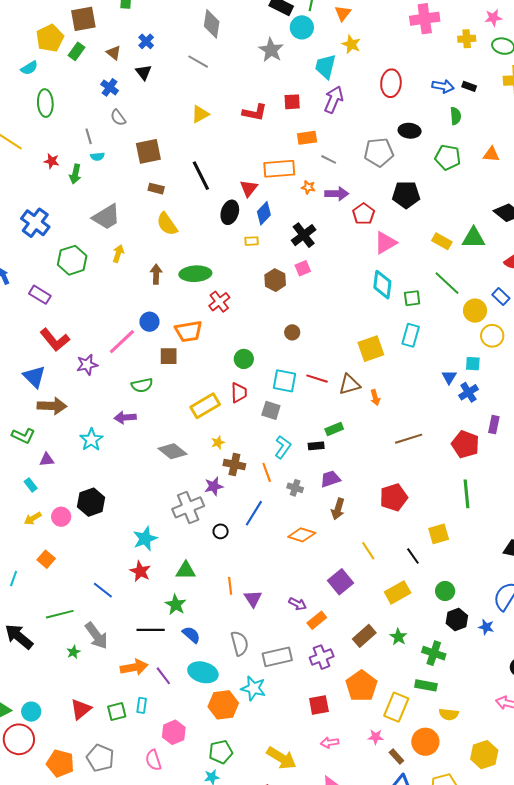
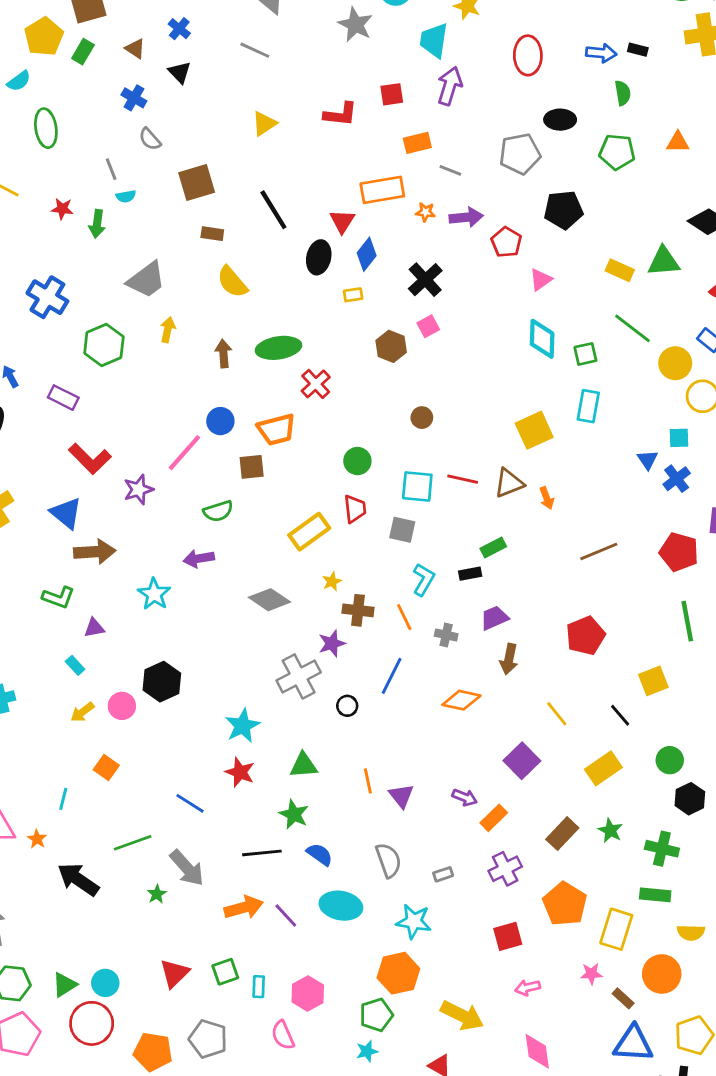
pink triangle: (385, 243) -> (541, 280), size x0.7
gray rectangle: (277, 657) -> (443, 874), size x0.5
cyan rectangle: (142, 705) -> (259, 987), moved
orange hexagon: (223, 705) -> (398, 973), moved

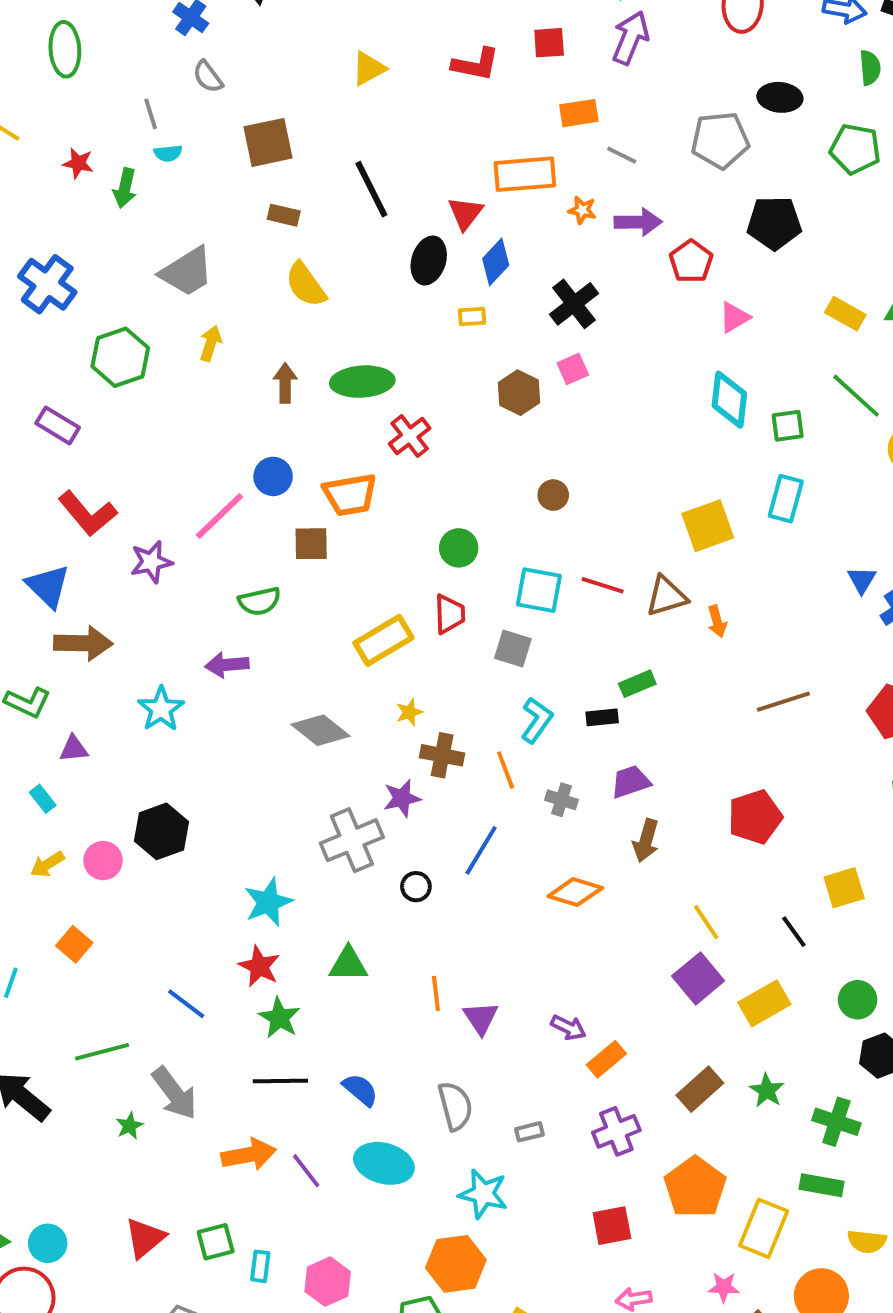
purple square: (522, 761) -> (698, 978), moved
green star: (294, 814) -> (279, 1018), moved

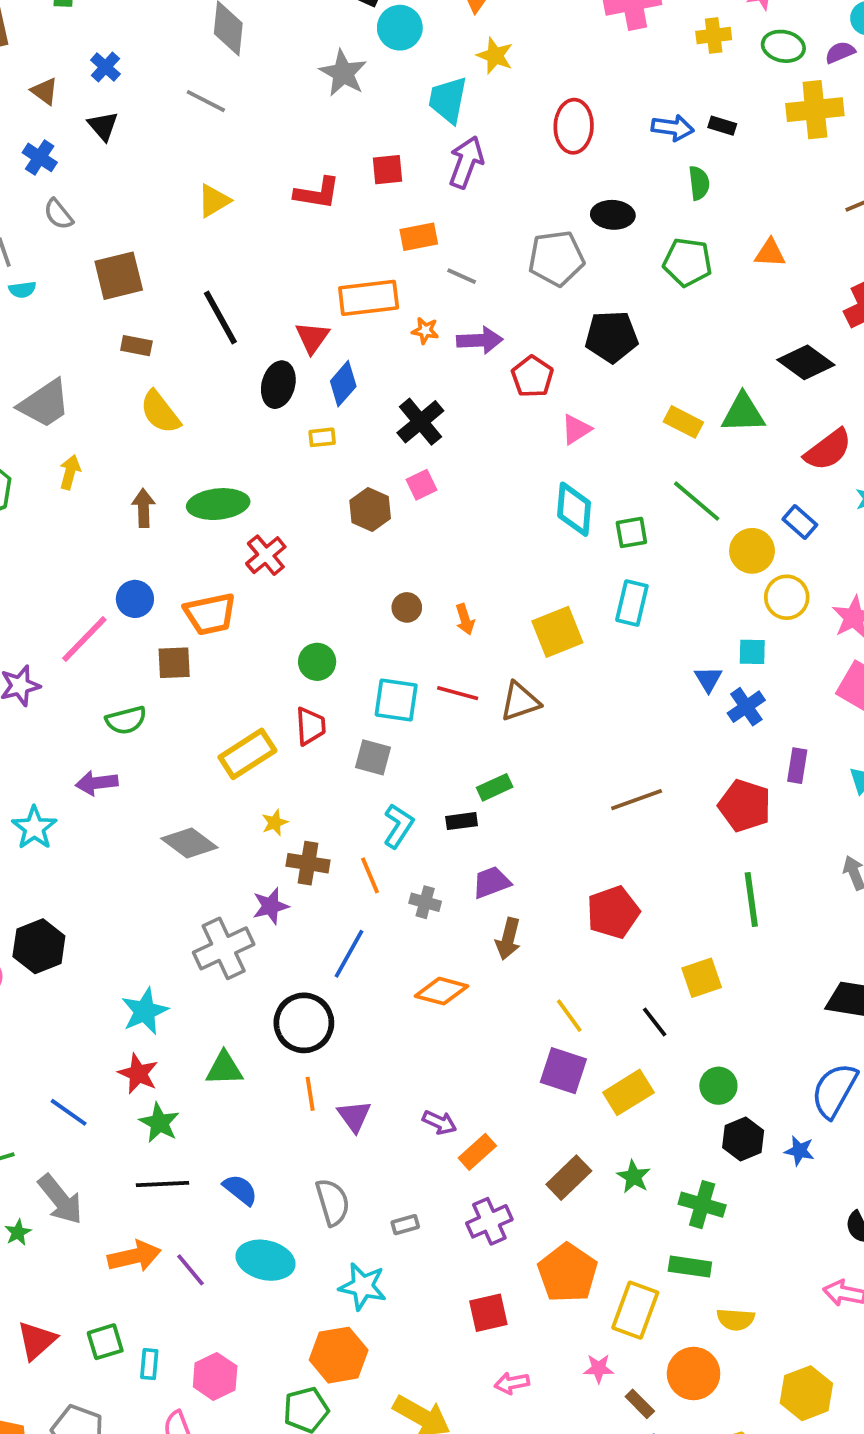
orange arrow: (717, 621) -> (465, 619), moved
black circle: (416, 887) -> (304, 1023), moved, size x2.0
purple square: (698, 978) -> (563, 1071), turned -30

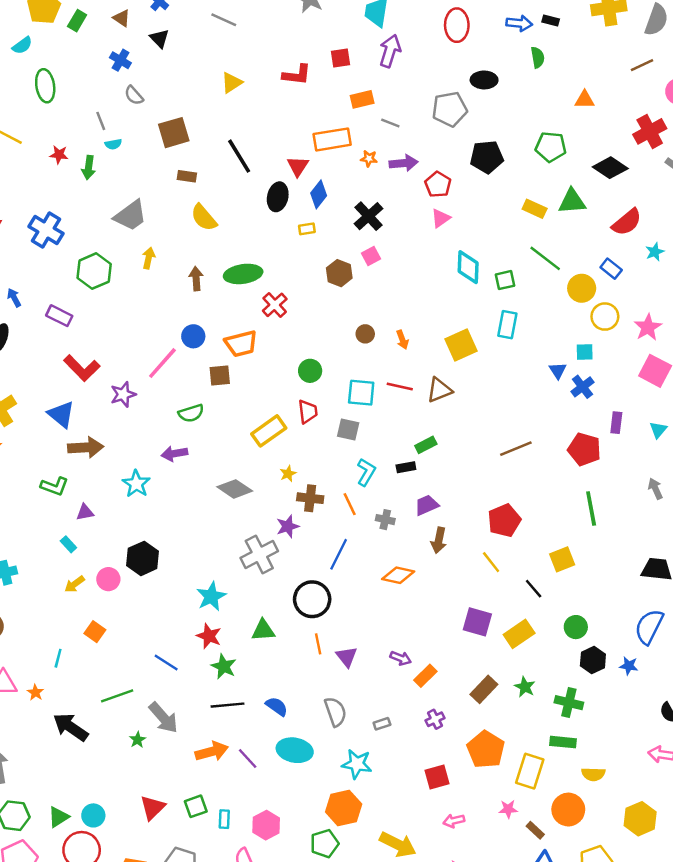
green pentagon: (687, 262) -> (551, 147), moved
pink triangle: (576, 429) -> (441, 218), moved
yellow line: (569, 1016) -> (491, 562), moved
purple cross: (489, 1221) -> (435, 719), size x0.7

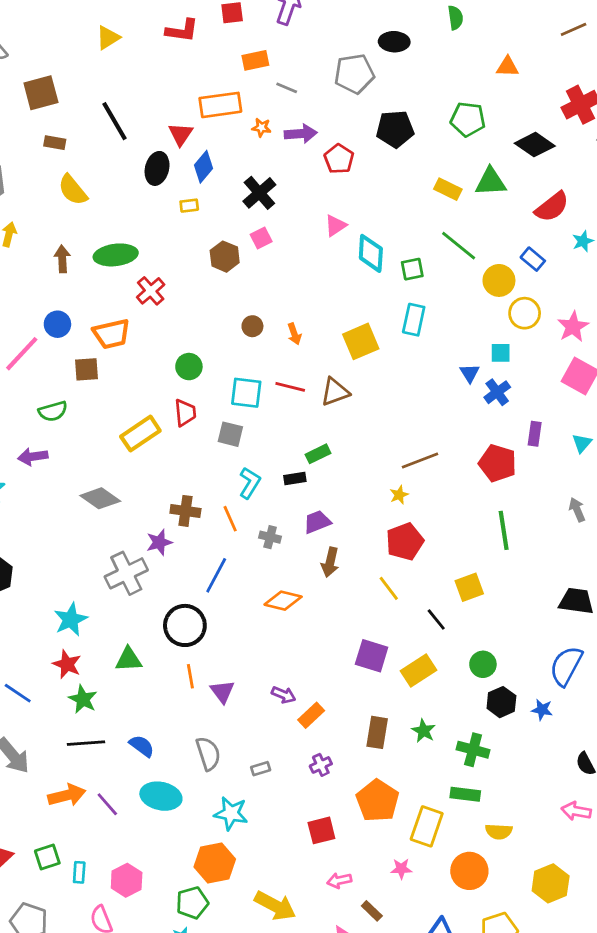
pink triangle: (441, 218) -> (335, 226), moved
yellow star: (288, 474) -> (399, 495), moved
brown rectangle: (484, 689) -> (377, 732), turned -36
brown rectangle: (535, 830) -> (372, 911), moved

